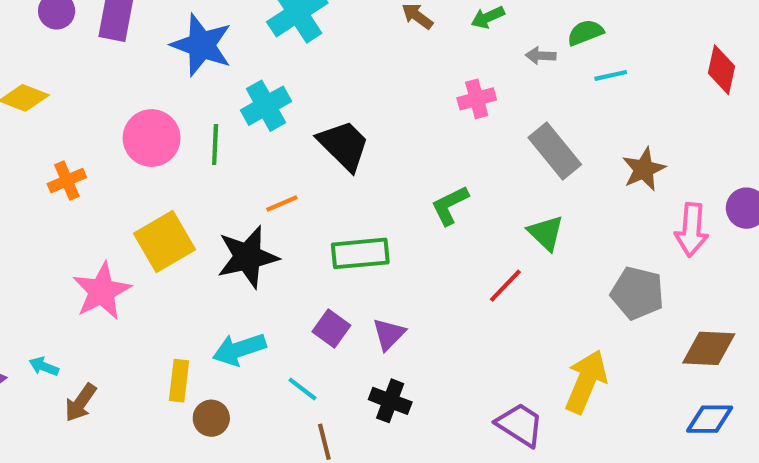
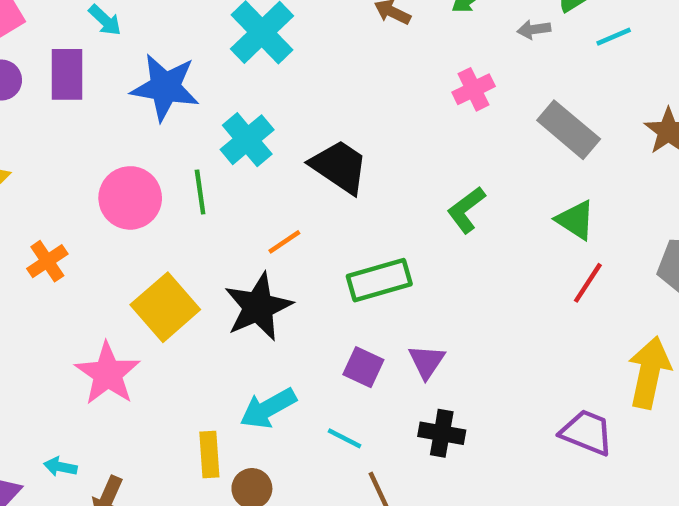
red line: (505, 286) -> (588, 283), moved

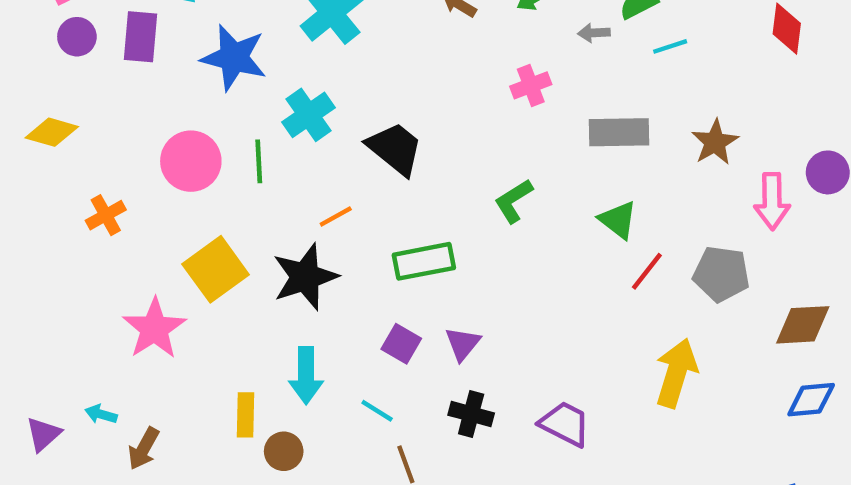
gray rectangle: (569, 130) -> (619, 132), turned -46
red line: (588, 283) -> (647, 271), moved
cyan arrow: (268, 408) -> (306, 375), turned -66
purple trapezoid: (587, 432) -> (565, 424), moved

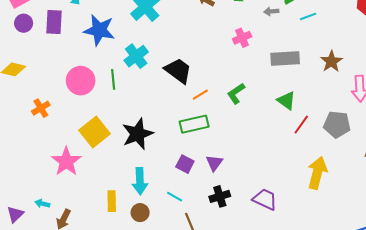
orange line: (336, 217) -> (200, 95), moved
black cross: (471, 414) -> (220, 196), turned -30
brown circle: (284, 451) -> (140, 213), moved

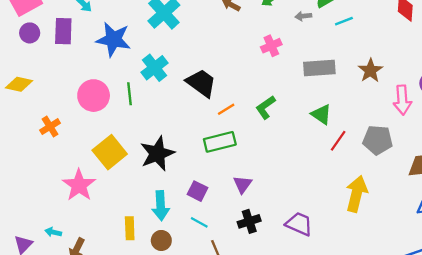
purple square: (185, 164) -> (198, 191), moved

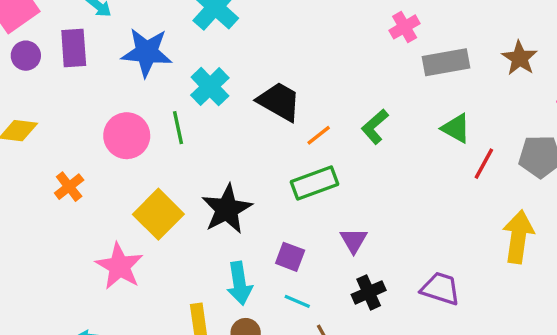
pink cross: (271, 46) -> (405, 27), moved

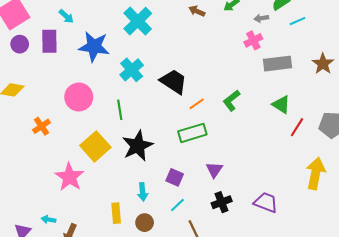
green line: (178, 128) -> (120, 110), moved
cyan arrow: (239, 283) -> (143, 192), size x0.7
cyan line: (297, 301) -> (177, 205), turned -70

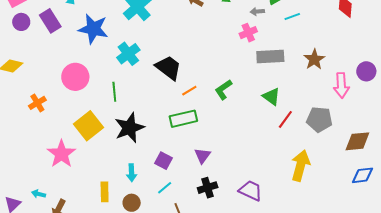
purple rectangle: (49, 41) -> (50, 21), turned -35

